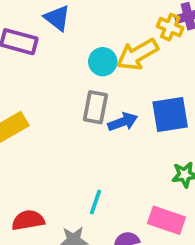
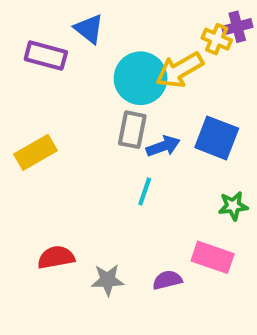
cyan circle: (103, 62) -> (141, 78), size x1.6
blue square: (170, 115) -> (217, 138), turned 30
cyan line: (95, 202) -> (145, 191), moved

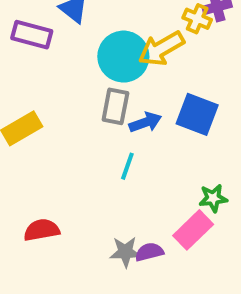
green star: (233, 206) -> (213, 198), moved
pink rectangle: (213, 257) -> (193, 230), turned -63
gray star: (108, 280) -> (125, 252), moved

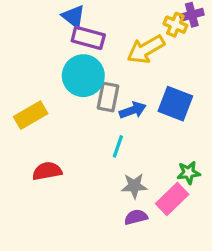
purple rectangle: (32, 35) -> (88, 38), moved
cyan circle: (123, 57) -> (83, 76), moved
red semicircle: (42, 230) -> (47, 171), moved
gray star: (125, 252) -> (134, 186), moved

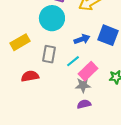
gray rectangle: (108, 97) -> (49, 54), moved
cyan line: (118, 146) -> (73, 61), turned 32
pink rectangle: (172, 199) -> (88, 71), moved

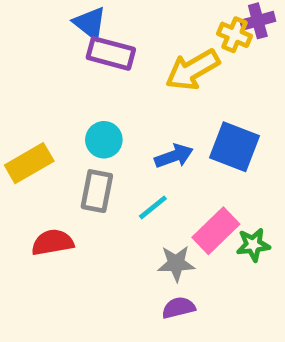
cyan circle: (52, 18) -> (104, 140), moved, size x0.6
pink rectangle: (88, 71) -> (216, 231), moved

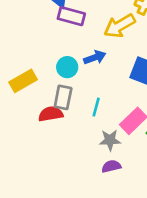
blue arrow: (174, 156) -> (95, 57), moved
cyan line: (153, 207) -> (96, 107), turned -36
red semicircle: (53, 242) -> (51, 114), moved

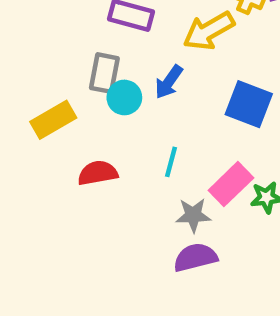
blue arrow: (95, 57) -> (169, 82), turned 145
gray rectangle: (63, 97) -> (104, 73), moved
purple semicircle: (111, 166) -> (195, 257), size x1.4

